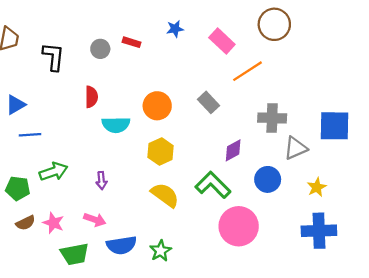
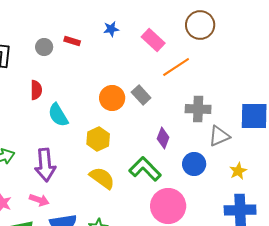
orange circle: (157, 106) -> (112, 98), moved
cyan semicircle: (116, 125) -> (58, 115), turned 60
purple diamond: (233, 150) -> (163, 138), turned -40
purple arrow: (101, 181) -> (45, 165), size x2.0

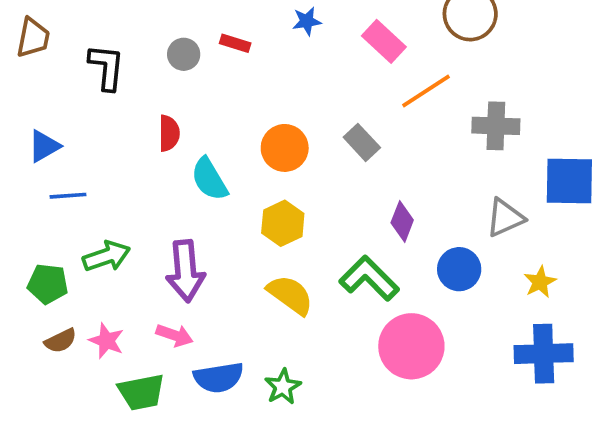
orange circle: (112, 98) -> (285, 148), moved
gray cross: (198, 109) -> (496, 126), moved

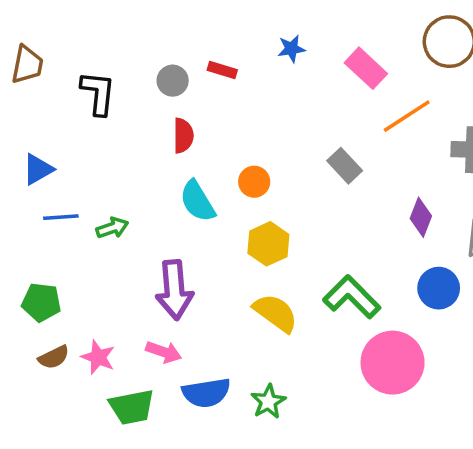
red semicircle: (169, 133) -> (183, 136), moved
orange circle: (285, 148) -> (254, 182), moved, size x0.7
purple diamond: (402, 221) -> (421, 217), moved
green arrow: (107, 256) -> (112, 228), moved, size x0.7

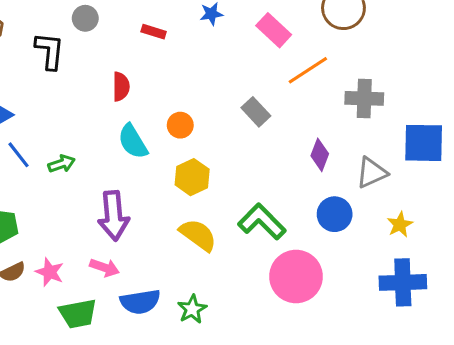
gray circle: (173, 81) -> (85, 18), moved
blue line: (61, 217) -> (18, 155), turned 56

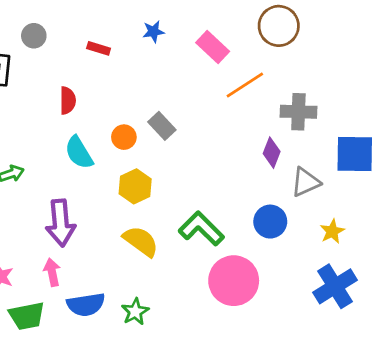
gray rectangle: (256, 112) -> (162, 126), moved
purple diamond: (320, 155) -> (272, 153), moved
pink arrow: (105, 268) -> (52, 272), turned -120
blue cross: (403, 282) -> (335, 286), turned -30

